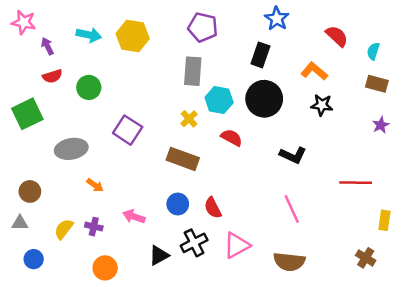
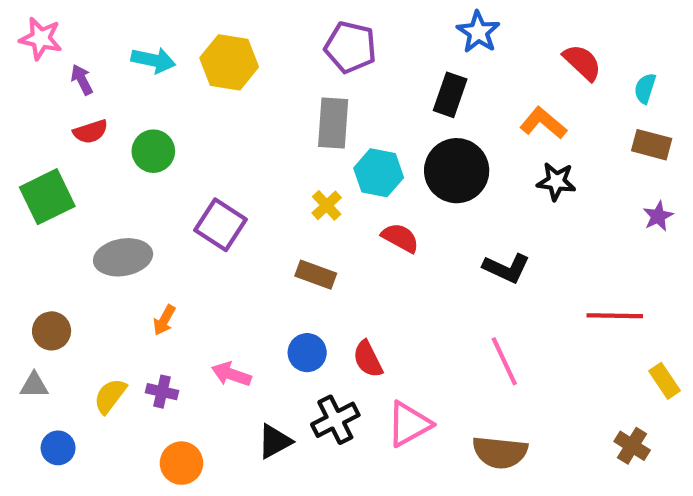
brown rectangle: (183, 159) -> (316, 275), size x0.7
orange arrow: (95, 185) -> (164, 320), turned 84
yellow rectangle: (384, 220) -> (665, 381), turned -42

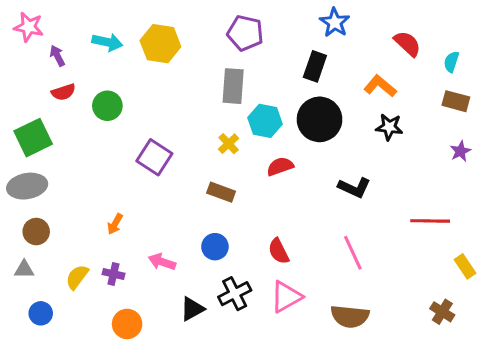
red semicircle: (400, 238) -> (280, 166), turned -48
gray ellipse: (123, 257) -> (27, 186), moved
red semicircle: (368, 359) -> (279, 251), moved

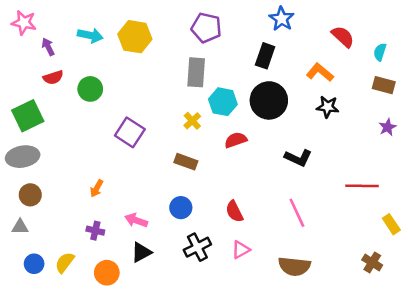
yellow semicircle: (77, 277) -> (65, 262), moved
pink triangle: (286, 297) -> (241, 250), size x0.7
black triangle: (192, 309) -> (141, 252), moved

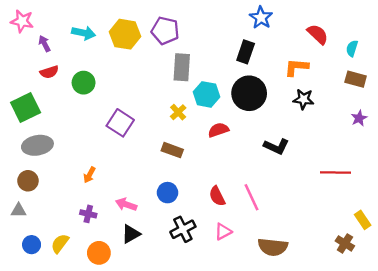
purple pentagon: (206, 28) -> (165, 31), moved
orange L-shape: (320, 72) -> (296, 67), turned -35
gray ellipse: (23, 157) -> (37, 145), moved
pink line: (297, 213) -> (251, 197), moved
yellow rectangle: (391, 224) -> (363, 220), moved

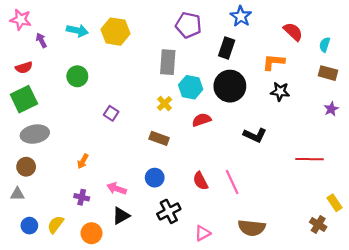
purple pentagon: (165, 31) -> (188, 25), moved
red semicircle: (49, 72) -> (24, 68), moved
purple square: (120, 123) -> (111, 113), size x0.6
pink triangle: (223, 232) -> (203, 233), moved

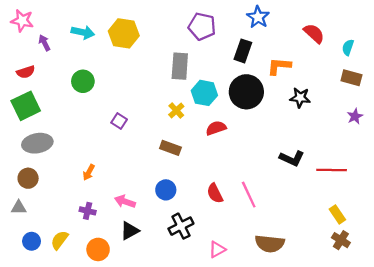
orange L-shape: (273, 62) -> (279, 66), moved
black L-shape: (255, 135) -> (292, 158), moved
yellow rectangle: (335, 203) -> (337, 214), moved

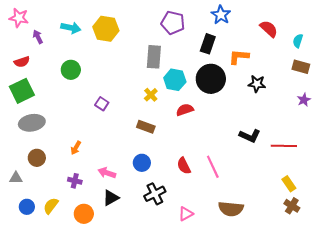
brown circle: (28, 178) -> (37, 158), moved

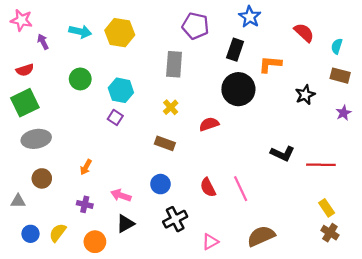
cyan hexagon: (175, 80) -> (121, 90), moved
black star: (257, 84) -> (305, 95), moved, turned -30
brown semicircle: (231, 209) -> (261, 236), turned 150

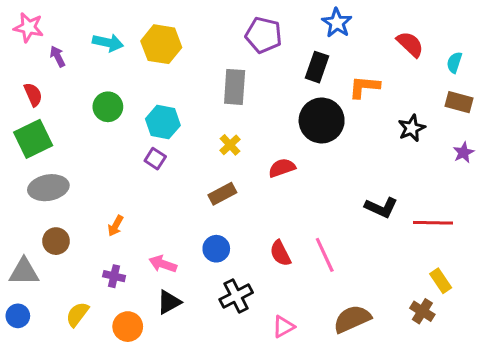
red semicircle: (25, 70) -> (33, 95), turned -96
brown rectangle: (165, 143) -> (222, 194), turned -48
gray triangle: (18, 201) -> (24, 272), size x1.5
brown cross: (330, 233) -> (422, 311), moved
blue circle: (31, 234) -> (18, 316), moved

